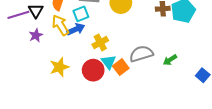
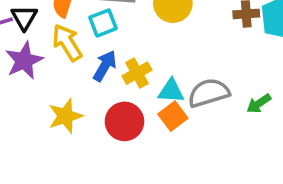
blue arrow: (76, 29) -> (105, 66), moved, turned -36
purple star: (36, 35) -> (24, 61), size x1.5
cyan triangle: (109, 62) -> (171, 91), moved, turned -49

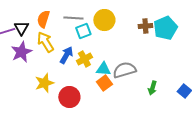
cyan square: (103, 23) -> (83, 31), moved
green arrow: (259, 104) -> (152, 88), moved, turned -40
red circle: (124, 121) -> (69, 97), moved

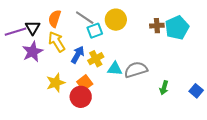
gray line: (73, 18) -> (85, 18), turned 30
orange square: (104, 83) -> (85, 83), moved

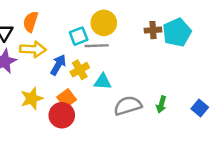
gray line: (85, 18) -> (97, 46), moved, turned -36
yellow arrow: (57, 42) -> (33, 49), turned 125
gray semicircle: (136, 70) -> (128, 106), moved

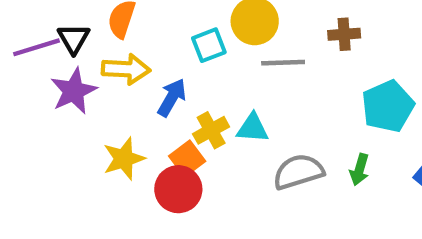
cyan pentagon: (177, 32) -> (388, 106), moved
gray line: (97, 46) -> (283, 63), moved
yellow cross: (80, 70) -> (211, 130), moved

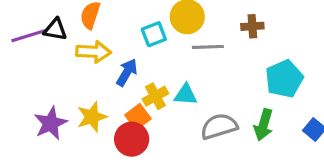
black triangle: (74, 39) -> (55, 29), turned -50
purple star: (74, 91) -> (51, 123), moved
green arrow: (359, 170) -> (264, 125), size x1.4

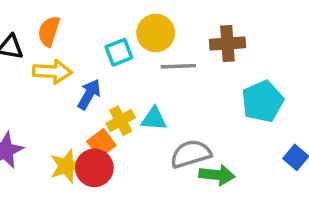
brown cross: (252, 26) -> (227, 44), size x1.4
yellow star: (92, 117) -> (66, 166), moved
green arrow: (264, 125) -> (217, 175), moved, turned -100

